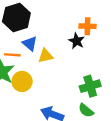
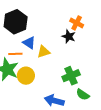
orange cross: (87, 26) -> (77, 23), turned 32
green cross: (90, 86) -> (71, 76), moved

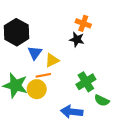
blue triangle: (29, 43) -> (35, 53), turned 40
orange line: (15, 54) -> (43, 75), moved

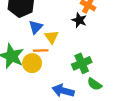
yellow triangle: (52, 60) -> (52, 37), turned -48

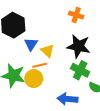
black star: (79, 20) -> (78, 46), moved, size x1.6
green cross: (82, 63) -> (80, 70), turned -30

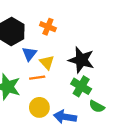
orange cross: (76, 15) -> (48, 27), moved
yellow circle: (34, 79) -> (39, 107), moved

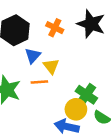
black star: (81, 60) -> (91, 24), moved
yellow circle: (39, 107) -> (76, 109), moved

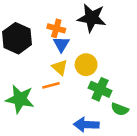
blue triangle: (33, 56) -> (61, 44), moved
yellow circle: (76, 109) -> (86, 65), moved

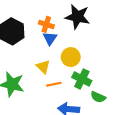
yellow triangle: (60, 67) -> (43, 67), moved
orange line: (51, 85) -> (54, 84), moved

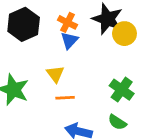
yellow circle: (71, 57) -> (124, 34), moved
green cross: (82, 79) -> (122, 90), moved

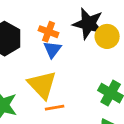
yellow triangle: (55, 74) -> (42, 85), size x1.6

